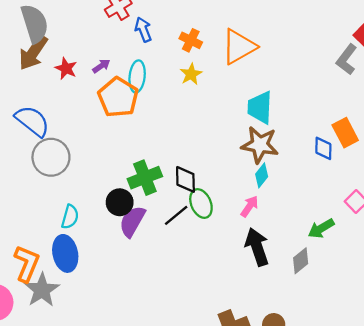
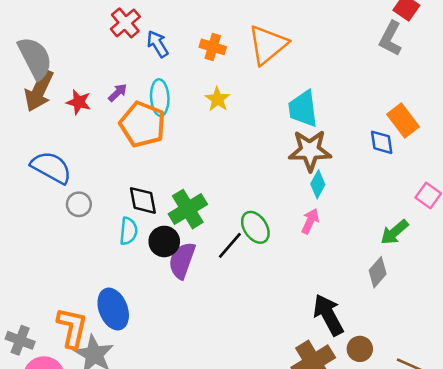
yellow star: (191, 74) -> (217, 99), moved
gray circle: (51, 157) -> (79, 204), size x0.6
black diamond: (185, 179) -> (143, 200), moved
cyan semicircle: (70, 217) -> (128, 231), moved
black arrow: (257, 247) -> (328, 315), moved

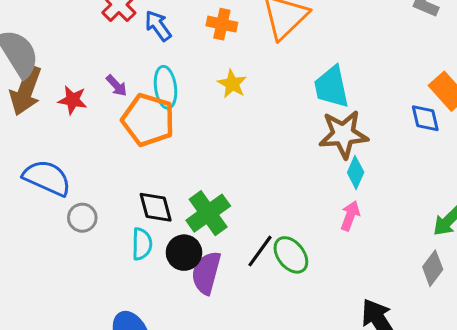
purple arrow: (118, 93) -> (117, 86), turned 96
green ellipse: (255, 227) -> (291, 255), moved

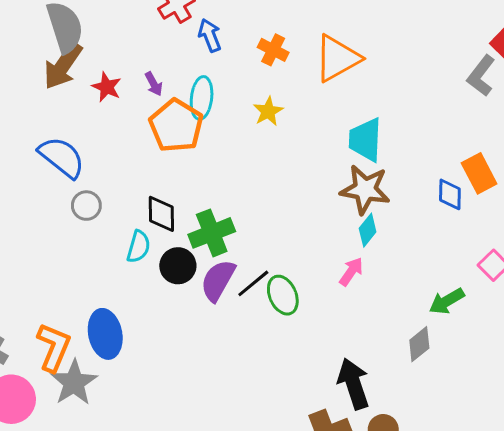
purple semicircle: (206, 273) -> (218, 280), moved

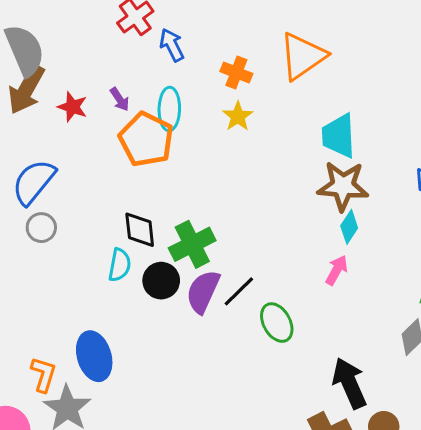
orange cross: (273, 50) -> (236, 73), moved
blue semicircle: (62, 157) -> (34, 182), turned -84
gray circle: (86, 206) -> (41, 228), moved
green ellipse: (283, 295) -> (277, 323), moved
orange L-shape: (54, 347) -> (43, 375), size x0.7

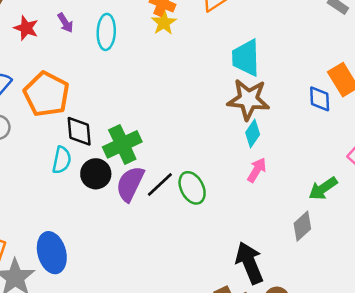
yellow star: (238, 116) -> (164, 23), moved
orange pentagon: (146, 139) -> (46, 94), moved
pink arrow: (337, 270) -> (257, 170), moved
green ellipse: (277, 323) -> (192, 188), moved
blue ellipse: (94, 356) -> (52, 253), moved

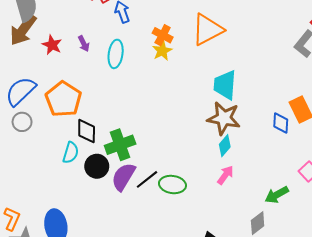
green ellipse: (192, 188) -> (172, 185), turned -60

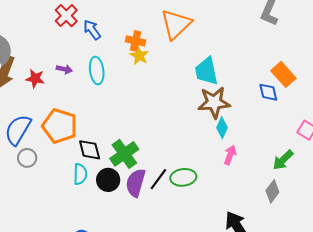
purple arrow: (84, 44) -> (64, 69), turned -35

